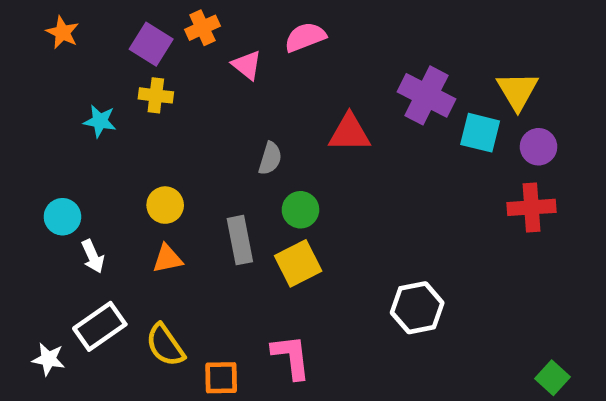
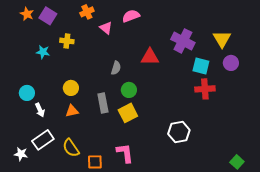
purple square: (151, 44) -> (48, 16), moved
cyan square: (480, 133) -> (201, 66), moved
red cross: (531, 207) -> (205, 89), moved

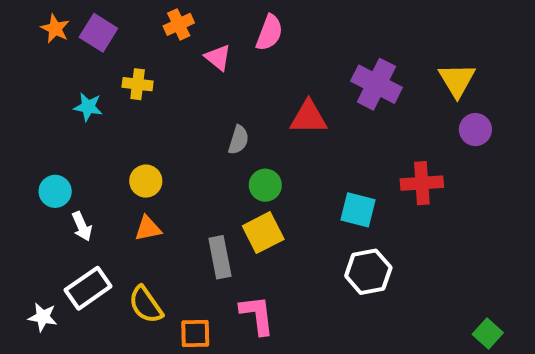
pink semicircle: (131, 16) -> (269, 33), turned 132
cyan square: (201, 66) -> (358, 210), moved
gray rectangle: (103, 103) -> (220, 257), moved

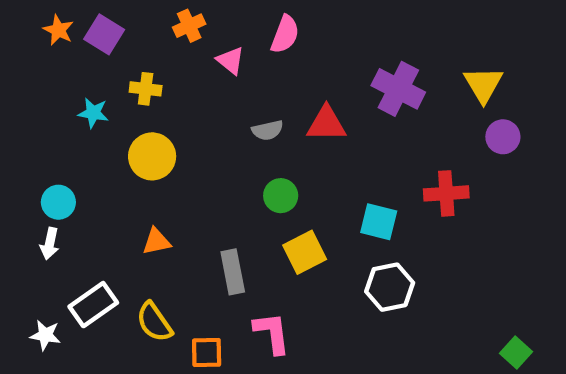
gray semicircle: (238, 140) -> (268, 130), moved, turned 60
yellow circle: (146, 181) -> (152, 156), moved, size x1.4
white arrow: (82, 226) -> (50, 244), moved, turned 36
yellow square: (263, 233) -> (305, 252), moved

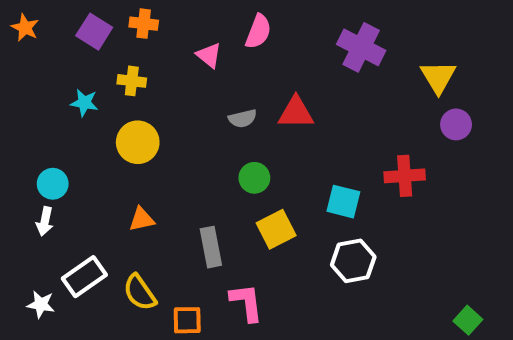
orange cross: (189, 26) -> (144, 24), moved, turned 32
orange star: (58, 30) -> (25, 28), moved
purple cross: (398, 89) -> (361, 47), moved

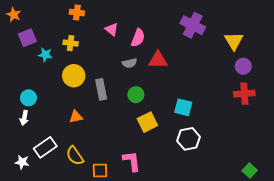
purple square: (94, 32) -> (27, 38), moved, turned 36
pink semicircle: (258, 32) -> (138, 38), moved
red cross: (405, 176) -> (244, 94), moved
gray rectangle: (211, 247) -> (101, 89), moved

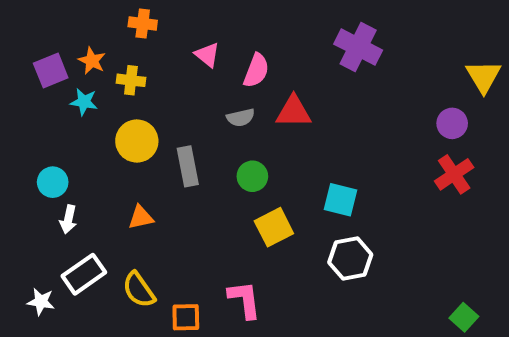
orange star: (14, 15) -> (92, 61), moved
yellow triangle: (234, 41) -> (483, 76), moved
red cross: (244, 94) -> (454, 174), turned -30
white arrow: (24, 118) -> (68, 219), moved

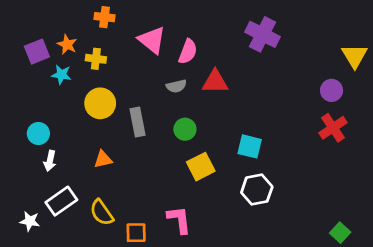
pink triangle: (207, 55) -> (152, 40), size x1.5

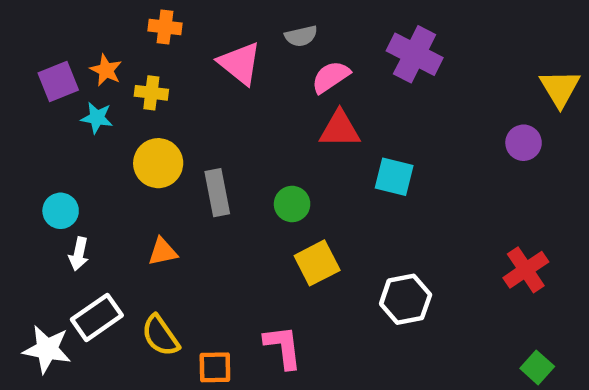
pink semicircle: (188, 52) -> (331, 77), moved, turned -145
gray semicircle: (176, 86) -> (301, 36), moved
red cross: (333, 128) -> (526, 270), moved
cyan square: (250, 146) -> (394, 177), moved
white star: (30, 221) -> (47, 349), size x1.5

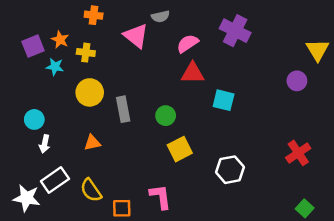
gray semicircle: (301, 36) -> (160, 16), moved

